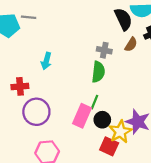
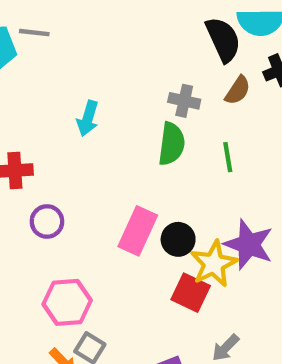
cyan arrow: (46, 61) -> (88, 118), moved
green line: (95, 102) -> (228, 157), moved, turned -32
purple circle: (36, 112) -> (47, 221), size x0.6

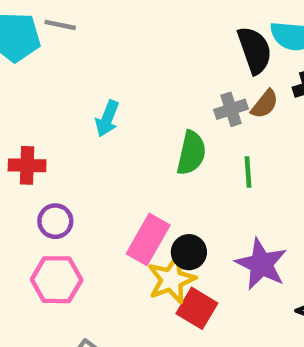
gray cross: (184, 101) -> (231, 109), moved, turned -36
yellow star: (214, 264) -> (171, 280), moved
pink hexagon: (67, 302) -> (57, 280), moved

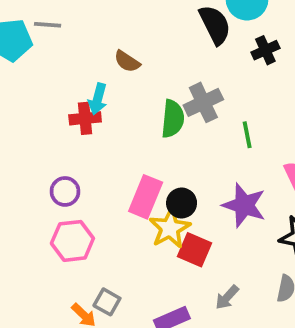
brown semicircle: (265, 104) -> (127, 61), moved, turned 92
gray cross: (231, 109) -> (203, 102), moved, size x1.4
red cross: (27, 165) -> (85, 118), moved
green line: (248, 172) -> (247, 135), moved

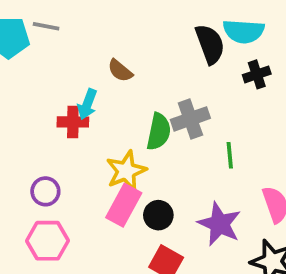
yellow star: (170, 228) -> (126, 171), moved

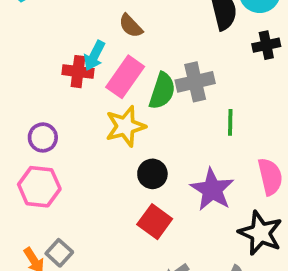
pink rectangle: (124, 205) -> (125, 77), moved

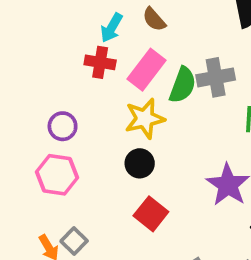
cyan arrow: (94, 56) -> (112, 28), moved
black circle: (152, 174) -> (140, 163), moved
red square: (155, 222) -> (151, 214), moved

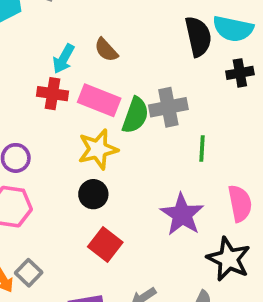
pink rectangle: (147, 70) -> (99, 100), turned 75

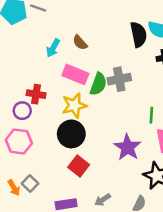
red cross: (52, 94) -> (36, 94), moved
green line: (202, 148) -> (151, 115), moved
black circle: (93, 194) -> (71, 134), size x1.5

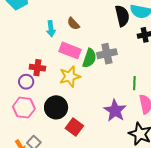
cyan arrow: (53, 48) -> (51, 29), turned -35
black circle: (71, 134) -> (56, 107), moved

